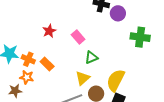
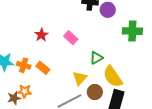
green triangle: (91, 57) -> (96, 58), moved
orange star: (27, 77) -> (25, 91), moved
yellow semicircle: (116, 80) -> (113, 77), turned -55

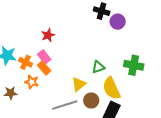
green cross: (132, 31) -> (134, 65), moved
pink rectangle: (71, 38) -> (44, 57), moved
orange star: (25, 91) -> (32, 82), moved

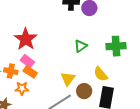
red star: (48, 35) -> (26, 39), size x1.6
green triangle: (98, 67) -> (81, 46), moved
yellow semicircle: (111, 88) -> (101, 74), size x0.7

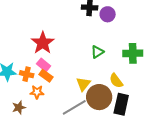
brown circle: (84, 91) -> (99, 97), size x1.6

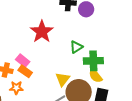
red star: (43, 43) -> (42, 32), moved
green cross: (133, 53) -> (93, 61), moved

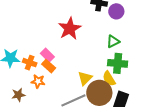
green triangle: (76, 47) -> (113, 41), moved
yellow semicircle: (95, 76) -> (109, 79), moved

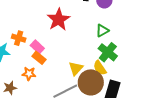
orange cross: (30, 63) -> (19, 38), moved
green cross: (118, 63) -> (108, 52), turned 36

